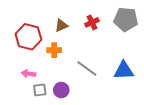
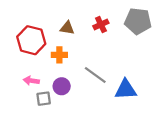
brown triangle: (61, 25) -> (67, 28), turned 32
blue triangle: (124, 71) -> (126, 90), moved
purple circle: (61, 90) -> (62, 86), moved

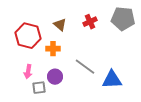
brown triangle: (67, 28) -> (60, 25), turned 32
pink arrow: (31, 81) -> (28, 72), turned -88

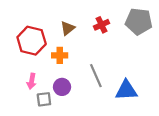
brown triangle: (60, 25) -> (68, 28), turned 40
gray line: (85, 67) -> (96, 76), turned 30

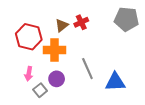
red cross: (102, 25) -> (81, 22), moved
orange cross: (60, 55) -> (54, 50), size x1.5
gray square: (44, 99) -> (40, 90), turned -32

